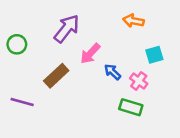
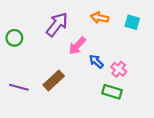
orange arrow: (133, 21) -> (100, 18), moved
cyan square: (154, 55) -> (132, 22), moved, turned 32
brown rectangle: (56, 76) -> (54, 81), moved

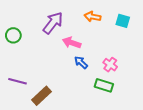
pink arrow: (77, 46) -> (72, 43), turned 66
blue arrow: (96, 61) -> (81, 62), moved
brown rectangle: (54, 81) -> (41, 96), moved

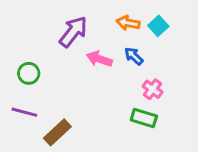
cyan square: (123, 21) -> (158, 26), moved, turned 32
green circle: (13, 35) -> (29, 73), moved
blue arrow: (81, 62) -> (134, 56), moved

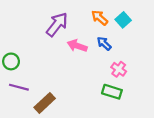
orange arrow: (128, 23) -> (100, 18), turned 30
green circle: (29, 73) -> (11, 61), moved

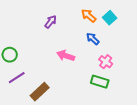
purple arrow: (57, 24) -> (51, 22), size x0.6
pink arrow: (77, 46) -> (66, 56), moved
purple line: (19, 87) -> (17, 78), turned -48

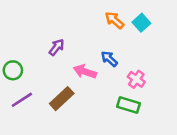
purple arrow: (51, 22) -> (57, 47), moved
blue arrow: (93, 39) -> (109, 59), moved
brown rectangle: (40, 92) -> (62, 99), moved

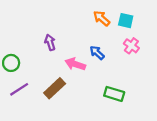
cyan square: (141, 23) -> (126, 21), turned -35
purple arrow: (57, 47) -> (50, 42), turned -56
pink cross: (136, 79) -> (131, 46), moved

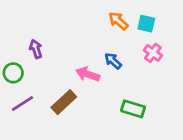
purple arrow: (50, 42) -> (36, 49), moved

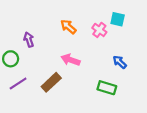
orange arrow: (118, 21) -> (68, 27), moved
pink cross: (153, 53) -> (99, 30), moved
blue arrow: (113, 61) -> (120, 62), moved

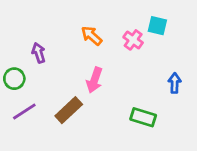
pink arrow: (70, 60) -> (94, 80), turned -90
blue arrow: (120, 62) -> (175, 83), moved, turned 48

